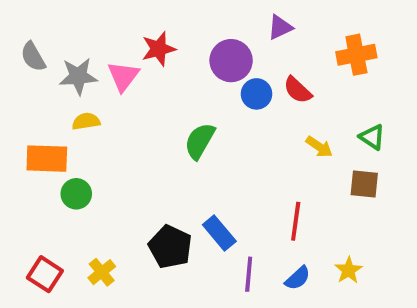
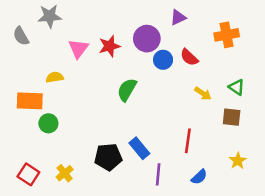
red star: (159, 49) -> (109, 46), moved
gray star: (78, 76) -> (50, 16), moved
black pentagon: (170, 247) -> (108, 157), turned -30
yellow star: (349, 270) -> (238, 161), moved
blue semicircle: (298, 278) -> (199, 177), moved

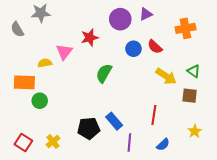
purple circle: (147, 39) -> (120, 19), moved
pink triangle: (78, 49) -> (64, 52), moved
yellow arrow: (203, 93) -> (166, 76), size x1.5

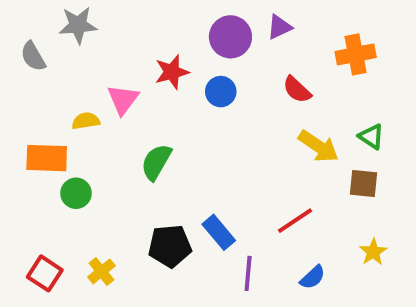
blue circle: (133, 49) -> (221, 92), moved
green semicircle: (104, 73) -> (156, 162), moved
red line: (154, 115) -> (295, 221), turned 48

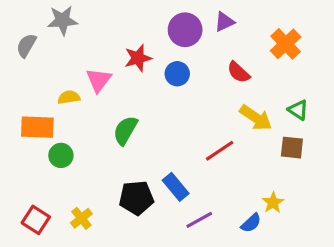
orange cross: (356, 54) -> (286, 44), turned -32
gray semicircle: (33, 56) -> (26, 45), turned 60
red line: (295, 221) -> (220, 151), moved
yellow star: (373, 252) -> (273, 203), moved
purple line: (248, 273) -> (199, 220), turned 56

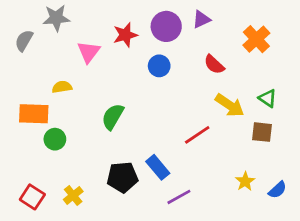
red star: (138, 58) -> (125, 35), moved
pink triangle: (99, 80) -> (89, 52), moved
blue semicircle: (251, 223) -> (278, 190), moved

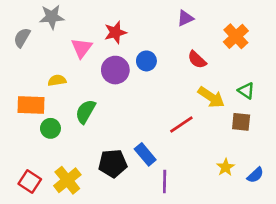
purple circle: (166, 26) -> (115, 70), moved
green semicircle: (113, 117) -> (85, 112), moved
yellow cross: (73, 195) -> (67, 180), size x1.5
purple line: (179, 197) -> (165, 182), turned -60

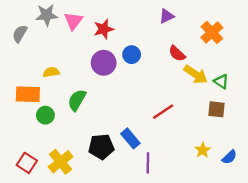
pink triangle: (82, 48) -> (73, 21), moved
yellow arrow: (211, 97) -> (196, 74), moved

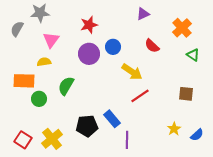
pink triangle: (73, 21) -> (51, 40), moved
yellow arrow: (196, 74) -> (132, 72), moved
green triangle: (221, 81) -> (193, 55), moved

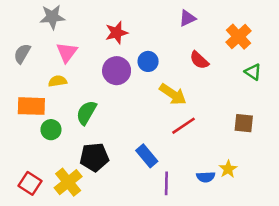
gray semicircle: (17, 29) -> (22, 54), moved
black pentagon: (87, 126) -> (94, 157), moved
blue semicircle: (197, 135) -> (206, 177), moved, turned 40

